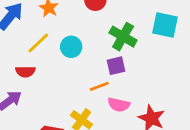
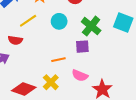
cyan circle: (71, 47) -> (59, 21), moved
orange line: (99, 86) -> (58, 60), moved

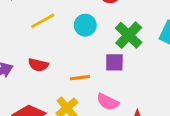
red semicircle: (15, 40) -> (38, 65), moved

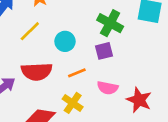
cyan circle: (85, 25) -> (65, 41), moved
red semicircle: (38, 65) -> (37, 72), size x1.6

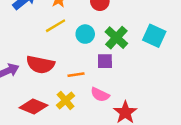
yellow line: (30, 31) -> (56, 26), moved
cyan circle: (65, 41) -> (85, 34), moved

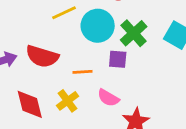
cyan circle: (85, 34) -> (98, 26), size x1.5
red diamond: (34, 107) -> (30, 104), turned 48

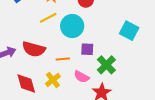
green cross: (134, 33) -> (106, 65), moved

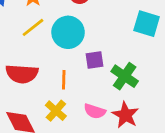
orange line: (63, 59) -> (64, 80), turned -72
pink semicircle: (82, 77) -> (95, 111), moved

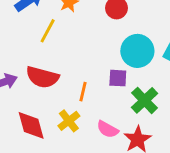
yellow line: (33, 27) -> (48, 31), moved, turned -35
cyan circle: (68, 32) -> (137, 51), moved

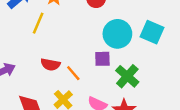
red semicircle: (42, 77) -> (50, 64), moved, size x0.7
orange line: (83, 92) -> (73, 73), turned -49

